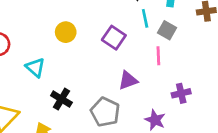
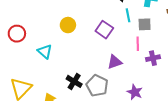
gray square: (167, 30) -> (145, 24), turned -32
purple cross: (181, 93) -> (153, 58), moved
black cross: (61, 99) -> (74, 81), moved

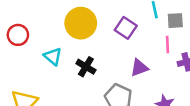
yellow circle: (68, 25) -> (81, 23), size x1.6
black cross: (74, 81) -> (86, 67), moved

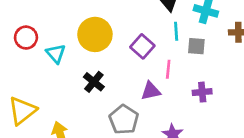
pink line: (167, 45) -> (168, 69), moved
cyan triangle: (53, 56) -> (56, 54), moved

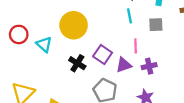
cyan line: (176, 31) -> (129, 16), moved
purple square: (142, 46) -> (103, 54), moved
purple cross: (202, 92) -> (149, 66), moved

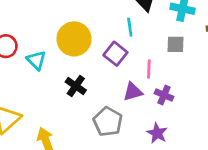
cyan line: (129, 16) -> (130, 27), moved
purple square: (103, 54) -> (115, 54), moved
purple cross: (149, 66) -> (164, 95), turned 32

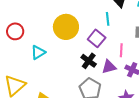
cyan triangle: (36, 60) -> (38, 52), moved, turned 42
black cross: (76, 86) -> (89, 61), moved

